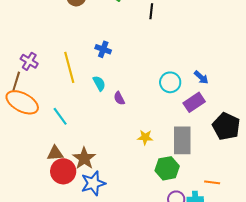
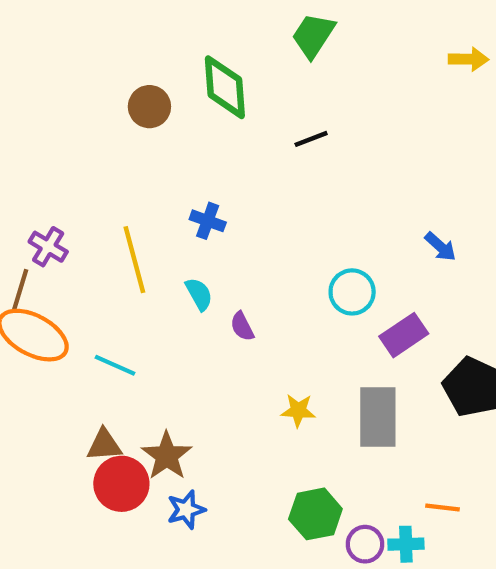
black line: (151, 11) -> (311, 139), turned 63
blue arrow: (201, 77) -> (440, 247), moved
cyan line: (60, 116) -> (115, 365), turned -30
green hexagon: (167, 168) -> (315, 514), moved
blue star: (93, 183) -> (186, 510), size x0.7

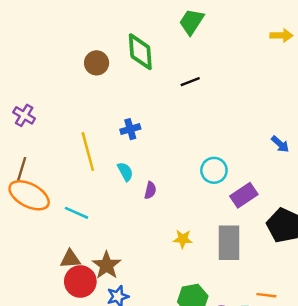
blue cross: (208, 221) -> (130, 129), turned -36
purple cross: (48, 247) -> (24, 115), moved
blue arrow: (440, 247) -> (280, 144), moved
purple semicircle: (242, 326) -> (150, 190), turned -140

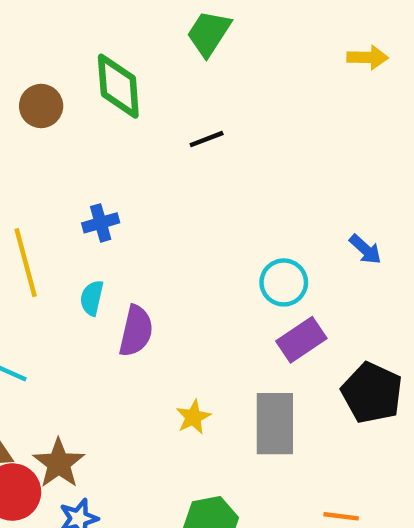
cyan circle: (214, 170) -> (284, 282), moved
cyan semicircle: (125, 172) -> (92, 298), turned -138
purple semicircle: (150, 190) -> (136, 331), size x1.6
yellow star: (183, 239) -> (193, 417), turned -30

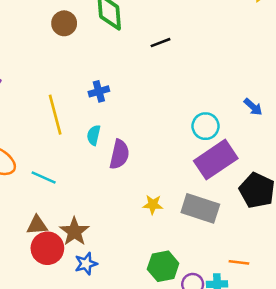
purple rectangle: (301, 340) -> (216, 160), size x1.5
yellow star: (193, 417) -> (153, 205), turned 30
gray rectangle: (275, 424) -> (200, 208), turned -72

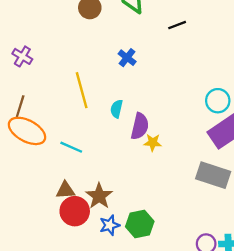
blue cross: (99, 91) -> (127, 58), moved, turned -36
yellow star: (153, 205) -> (153, 143), moved
green hexagon: (163, 266) -> (140, 224), moved

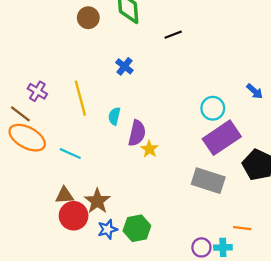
purple cross: (22, 56) -> (37, 91), moved
brown line: (20, 106) -> (20, 114), turned -70
yellow star: (153, 143) -> (149, 149), turned 30

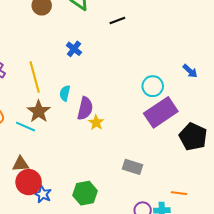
gray rectangle: (208, 181) -> (133, 167), moved, size x0.7
brown star: (97, 201) -> (39, 111), moved
blue star: (108, 229) -> (43, 194), moved, turned -30

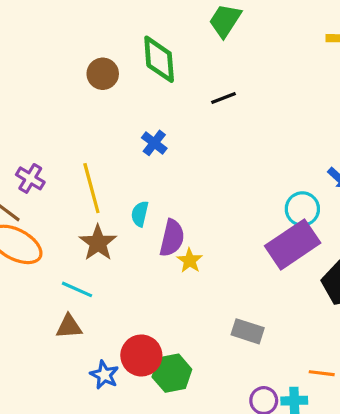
cyan circle: (153, 86) -> (302, 209), moved
cyan line: (26, 127) -> (77, 289), moved
red circle: (29, 182) -> (141, 355), moved

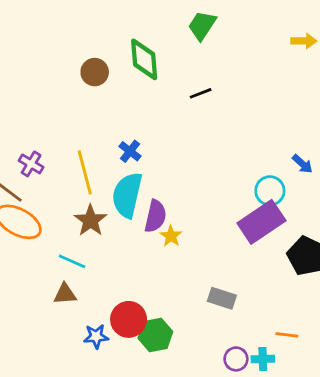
blue cross: (154, 143) -> (130, 151), moved
cyan semicircle: (140, 214) -> (127, 195), size x2.0
blue star: (104, 375) -> (96, 336), turned -30

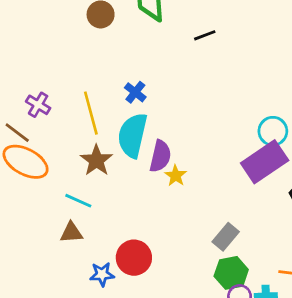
gray rectangle: (222, 298) -> (226, 237), turned -68
green hexagon: (155, 335) -> (231, 273), moved

